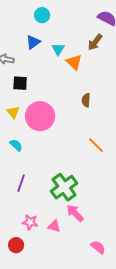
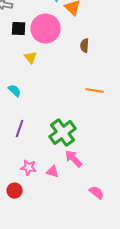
yellow triangle: (13, 112) -> (31, 58), moved
pink circle: (40, 116) -> (46, 29), moved
orange line: (96, 145) -> (95, 91), turned -36

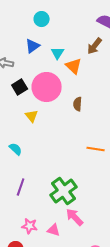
black square: (19, 29) -> (20, 87), turned -35
brown semicircle: (85, 46) -> (78, 104), moved

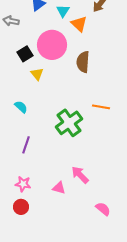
black square: (20, 87) -> (25, 54), moved
brown semicircle: (78, 104) -> (83, 62), size x1.5
green cross: (64, 191) -> (69, 123), moved
pink star: (30, 226) -> (23, 184), moved

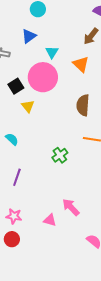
cyan triangle: (63, 11) -> (52, 52), moved
orange triangle: (79, 24) -> (81, 64), moved
brown semicircle: (83, 62) -> (83, 105), moved
green cross: (69, 123) -> (60, 155), size x0.6

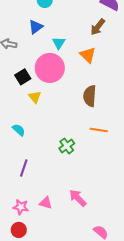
pink triangle: (50, 220) -> (46, 203), moved

